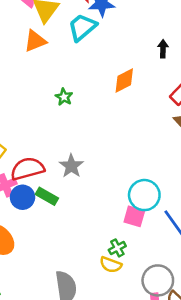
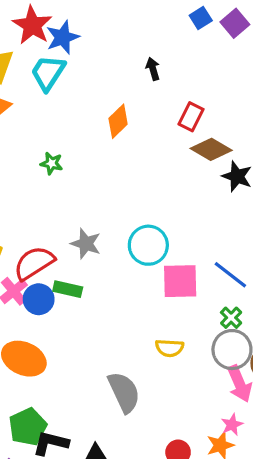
cyan circle: (144, 195) -> (148, 245), moved
pink square: (134, 216) -> (180, 281), size x1.4
green cross: (117, 248) -> (231, 318), moved

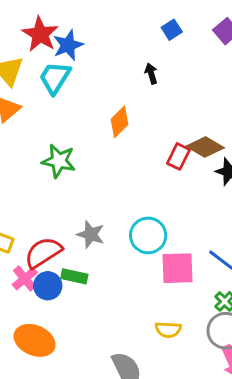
blue square: (201, 18) -> (172, 30), moved
red rectangle: (191, 117) -> (179, 156), moved
green star: (52, 163) -> (59, 161), size x1.6

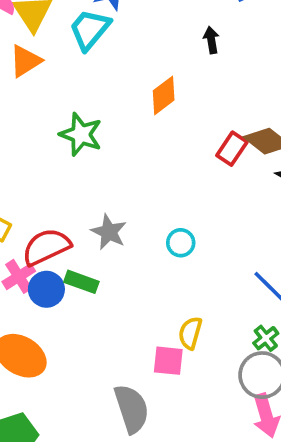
cyan circle: (148, 235) -> (181, 243), size x0.6
pink square: (178, 268) -> (168, 361), moved, size x0.7
yellow semicircle: (168, 330) -> (190, 333), moved, turned 95

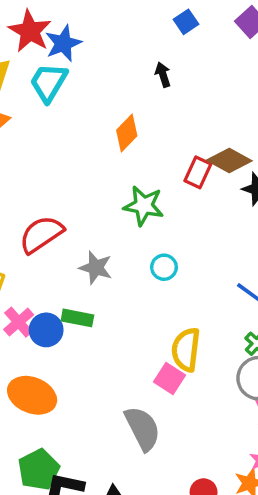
green star: (81, 134) -> (144, 206), moved
red semicircle: (46, 247) -> (41, 234), moved
yellow semicircle: (190, 333) -> (186, 350), size x1.4
pink square: (168, 361) -> (170, 379), turned 36

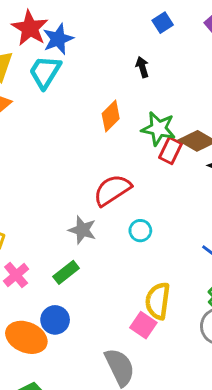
green star: (144, 206) -> (158, 129), moved
red semicircle: (41, 234) -> (112, 190), moved
green rectangle: (77, 318) -> (66, 272), turned -50
blue circle: (46, 330) -> (55, 320), moved

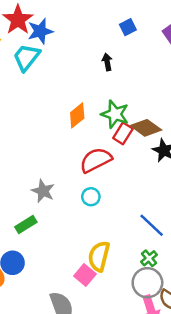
orange diamond: (111, 116) -> (77, 115), moved
red semicircle: (112, 190) -> (96, 160), moved

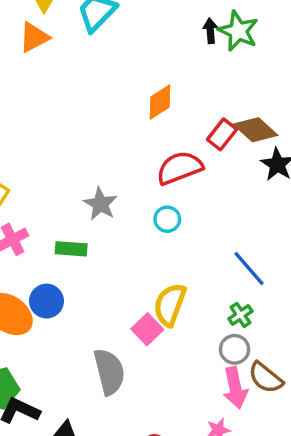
green star: (115, 114) -> (238, 31), moved
green rectangle: (26, 225) -> (71, 249), turned 30
gray circle: (147, 283) -> (235, 349), size x0.7

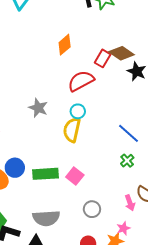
green rectangle: (71, 249) -> (45, 174), moved, size x1.4
yellow semicircle: (170, 305) -> (72, 130), moved
gray circle: (235, 349) -> (92, 209), moved
gray semicircle: (109, 372) -> (46, 218), moved, turned 108
pink arrow: (235, 388) -> (130, 203), size x0.7

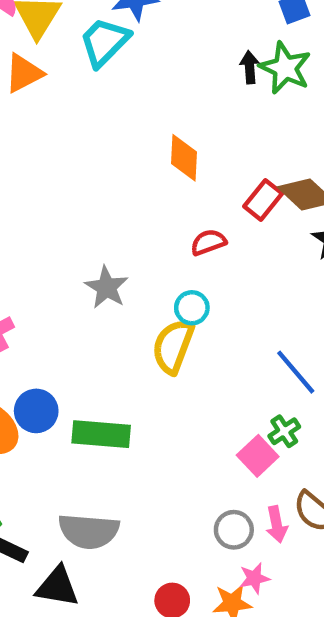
orange diamond: (65, 45) -> (184, 158), turned -55
red semicircle: (81, 81) -> (208, 242), size x0.6
pink square: (75, 176) -> (258, 456), moved
gray circle: (92, 209) -> (234, 530), moved

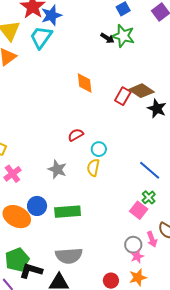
black arrow: (250, 67) -> (107, 38), turned 136
red semicircle: (208, 242) -> (76, 135), moved
gray star: (107, 287) -> (57, 169), moved
yellow semicircle: (173, 346) -> (93, 168), size x0.7
pink star: (254, 578) -> (137, 256), moved

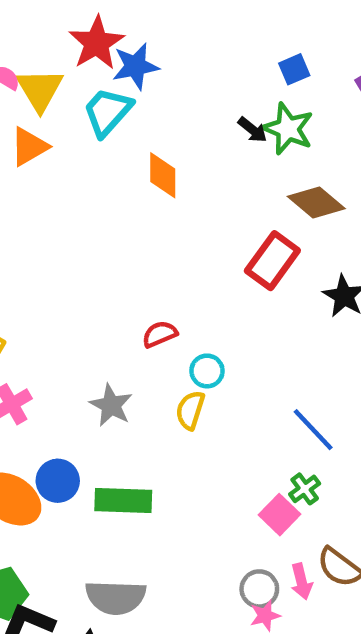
orange diamond: (85, 83) -> (163, 175), moved
brown diamond: (141, 91) -> (316, 202), moved
red rectangle: (123, 96) -> (272, 261), size x1.4

